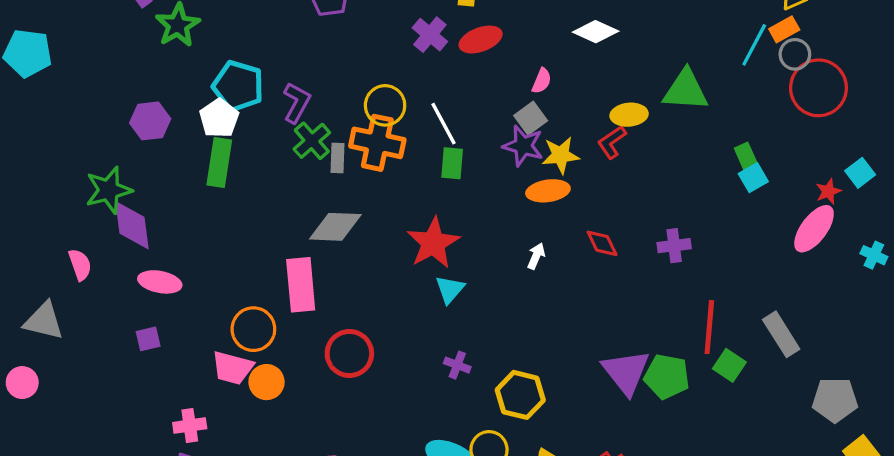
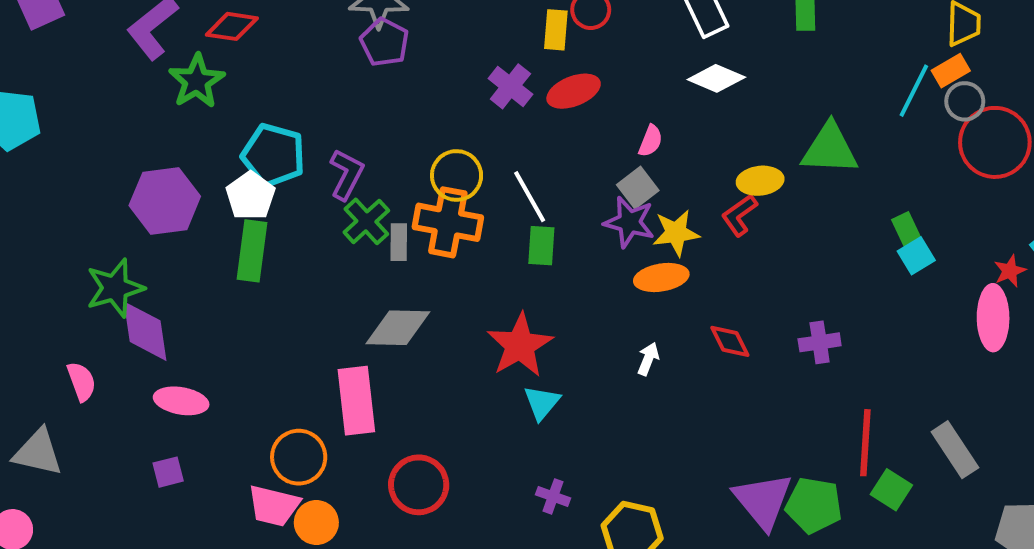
purple hexagon: (150, 121) -> (165, 201), size x1.4
pink ellipse: (814, 229) -> (993, 318), turned -36

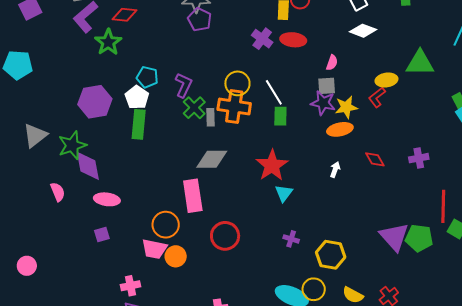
red ellipse: (574, 91) -> (293, 40), turned 30
cyan pentagon: (273, 155) -> (147, 77), size x0.7
gray square: (638, 188) -> (327, 86), turned 36
gray triangle: (38, 452) -> (35, 135), moved, turned -48

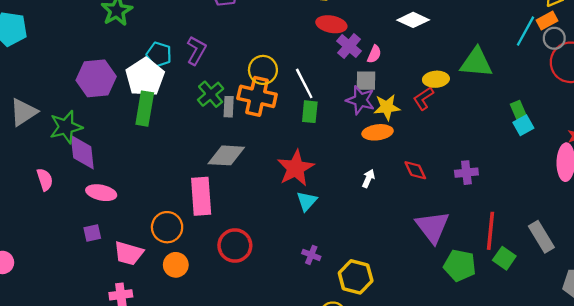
purple cross: (262, 39) -> (349, 46), moved
purple L-shape: (184, 85) -> (196, 50), moved
white pentagon: (137, 97) -> (145, 77), size x1.4
purple triangle: (394, 237) -> (432, 227), moved
pink trapezoid: (154, 249) -> (129, 253), moved

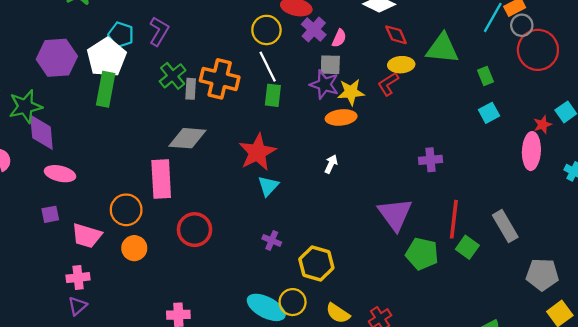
yellow circle: (263, 70) -> (266, 30), moved
green rectangle: (518, 110) -> (485, 76), moved
red diamond: (415, 170) -> (396, 35), moved

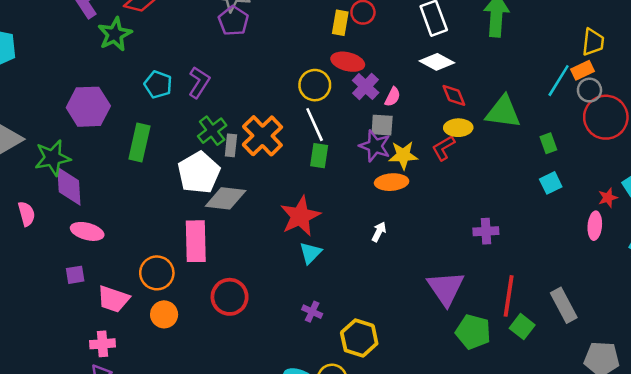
white pentagon: (106, 57) -> (199, 173), moved
orange cross: (220, 79) -> (262, 136), turned 30
pink ellipse: (531, 151) -> (595, 226), size x0.7

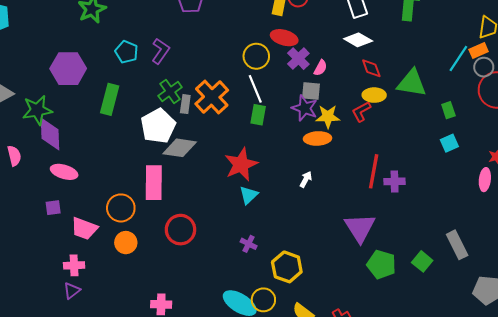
red line: (509, 296) -> (374, 171), moved

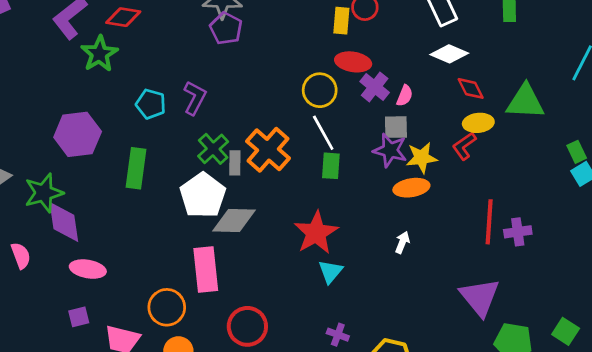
green rectangle: (448, 110) -> (577, 152), moved

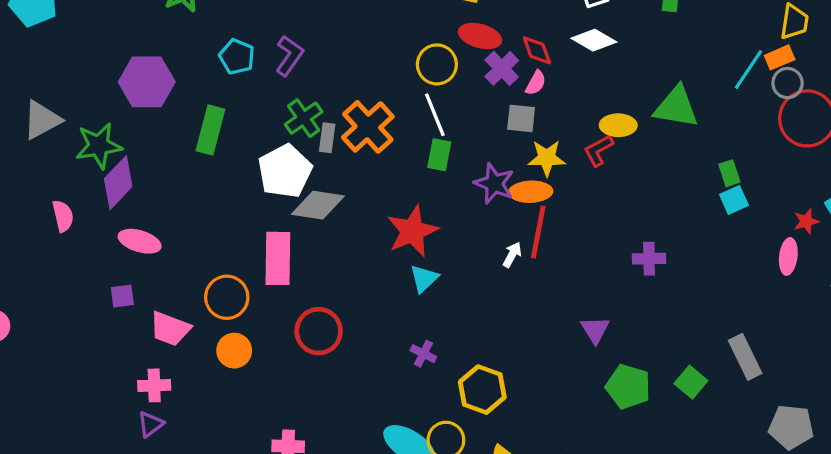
red diamond: (471, 88) -> (537, 50), moved
purple star: (390, 150) -> (494, 183), moved
purple diamond: (64, 222) -> (118, 183), turned 45
red line: (489, 222) -> (538, 232), moved
purple triangle: (480, 297) -> (595, 330), size x0.6

